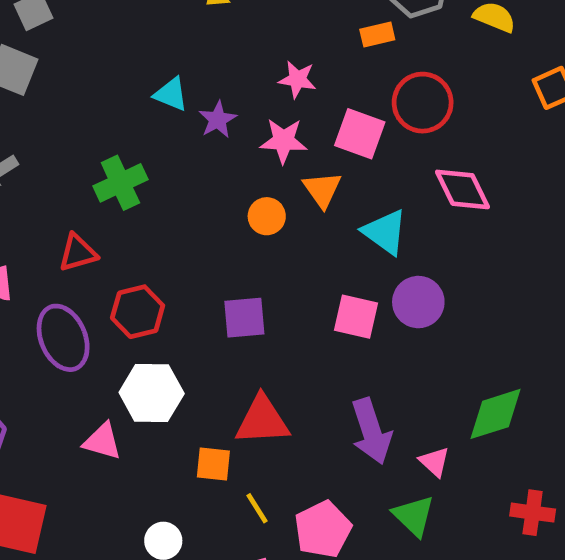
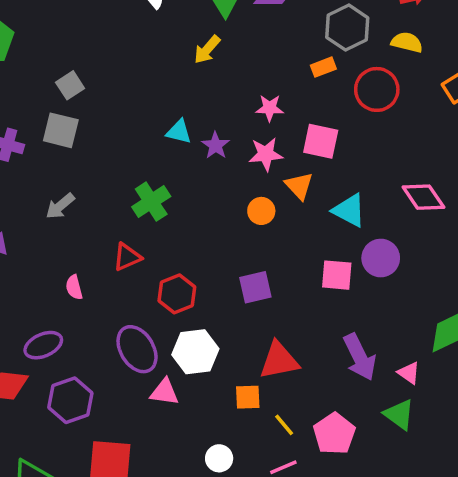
red circle: (423, 103) -> (377, 89), moved
pink diamond: (462, 189) -> (423, 197), moved
purple ellipse: (63, 338) -> (137, 349), moved

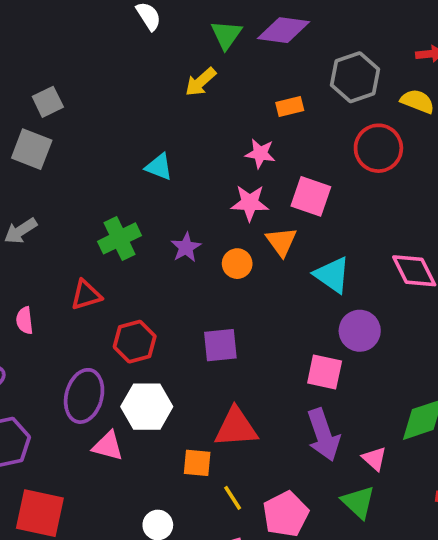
orange rectangle: (323, 67) -> (290, 106), moved
purple star: (216, 145) -> (186, 247), moved
pink square: (337, 275) -> (325, 372), moved
purple ellipse: (137, 349) -> (84, 396), turned 39

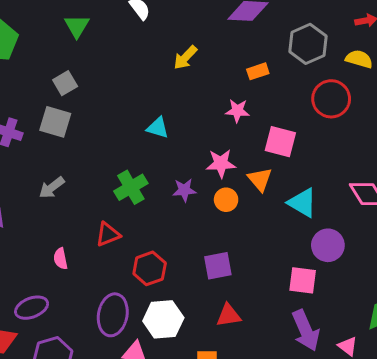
green triangle: (226, 35) -> (77, 26), moved
pink star: (250, 203) -> (221, 163), moved
purple star: (186, 247) -> (184, 190), turned 30
red triangle: (236, 427) -> (229, 315), moved, size x0.7

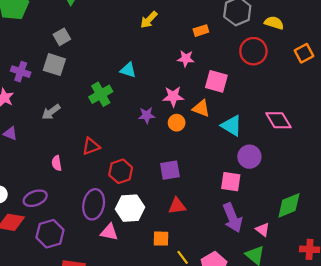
orange triangle: (260, 179) -> (201, 108), turned -30
green cross: (131, 187) -> (101, 94), moved

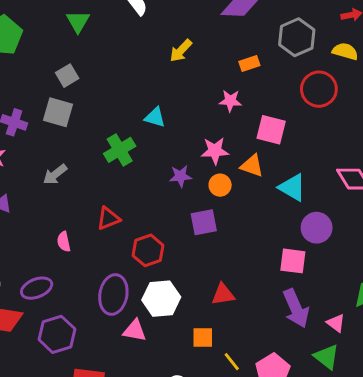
purple square: (170, 170) -> (204, 222), moved

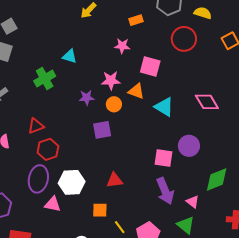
purple circle: (317, 228) -> (189, 146), moved
red hexagon: (148, 250) -> (48, 149), moved

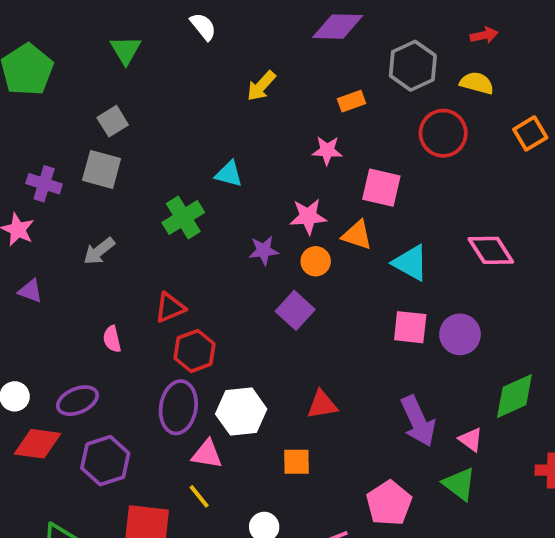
purple square: (102, 130) -> (295, 310), turned -36
pink square: (164, 158) -> (410, 327), moved
yellow line: (120, 227) -> (199, 496), moved

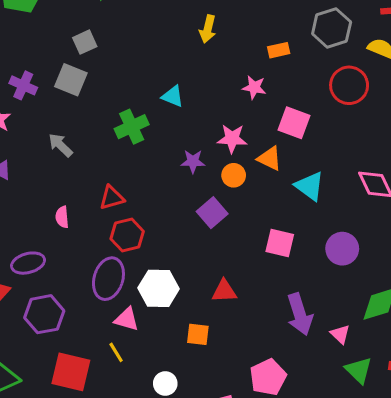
yellow arrow: (261, 86) -> (208, 29), turned -36
gray arrow: (99, 251) -> (61, 145), turned 76
pink square: (410, 327) -> (280, 243), moved
green triangle: (459, 484) -> (359, 370), moved

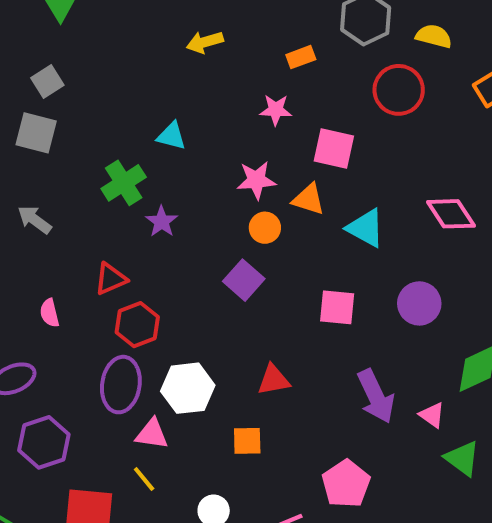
yellow arrow: (208, 29) -> (205, 42), turned 68
purple star: (193, 161) -> (162, 222), moved, turned -30

